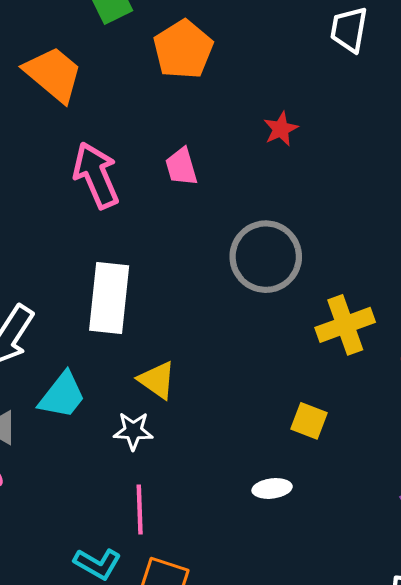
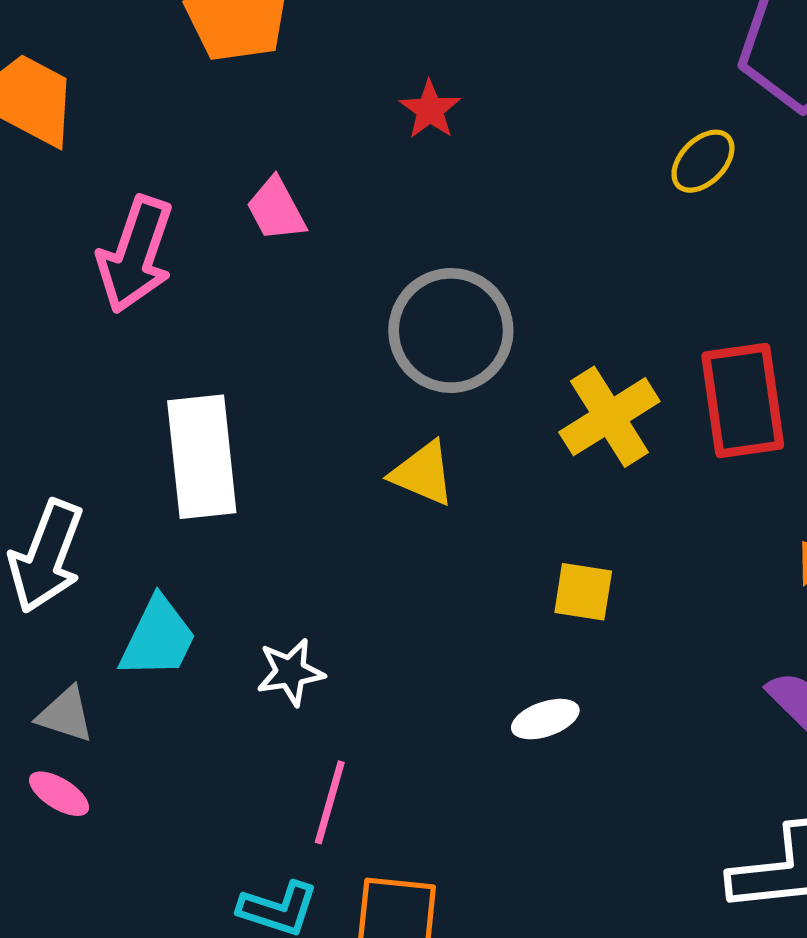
pink arrow: (96, 175) -> (135, 255), turned -126
yellow triangle: (157, 380) -> (423, 473), moved
pink line: (140, 509) -> (330, 802), turned 30

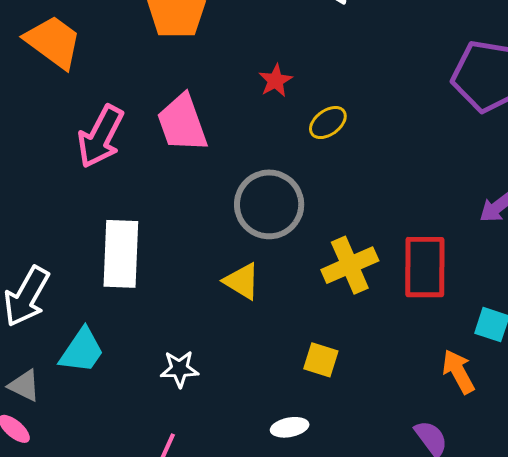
yellow ellipse: (703, 161) -> (328, 123), moved
pink trapezoid: (276, 209) -> (182, 123), size x1.6
white star: (290, 672) -> (179, 369), moved

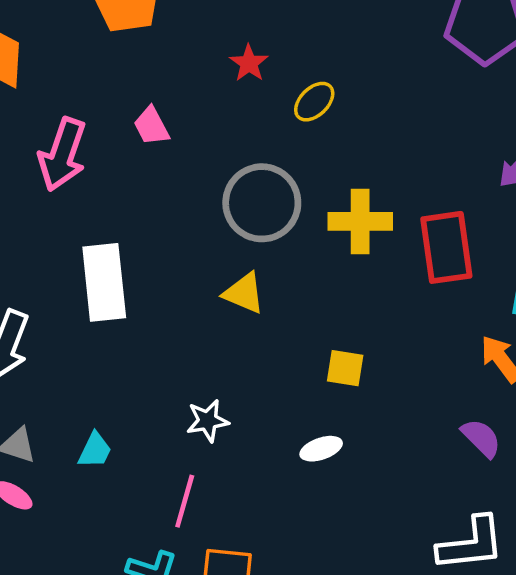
pink trapezoid: (182, 123) -> (151, 126), size x0.6
yellow cross: (350, 265) -> (360, 221), moved, turned 32
cyan trapezoid: (82, 351) -> (95, 450), moved, size x0.7
white star: (179, 369) -> (208, 421), moved

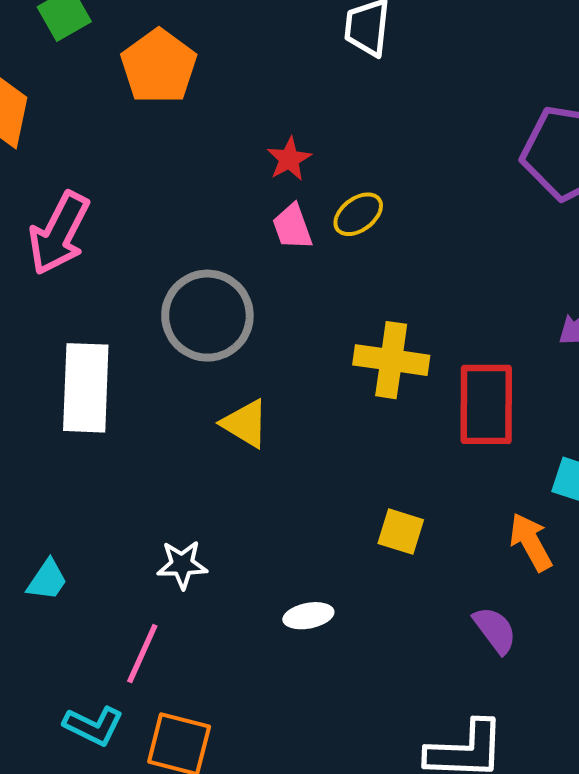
pink trapezoid: (151, 126) -> (292, 227), moved
gray circle: (262, 203) -> (207, 316), moved
yellow square: (345, 368) -> (401, 532), moved

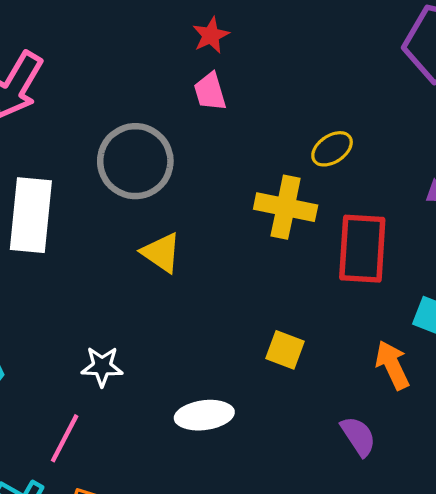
yellow ellipse: (358, 214) -> (332, 149), moved
white ellipse: (308, 616) -> (204, 415), size x1.4

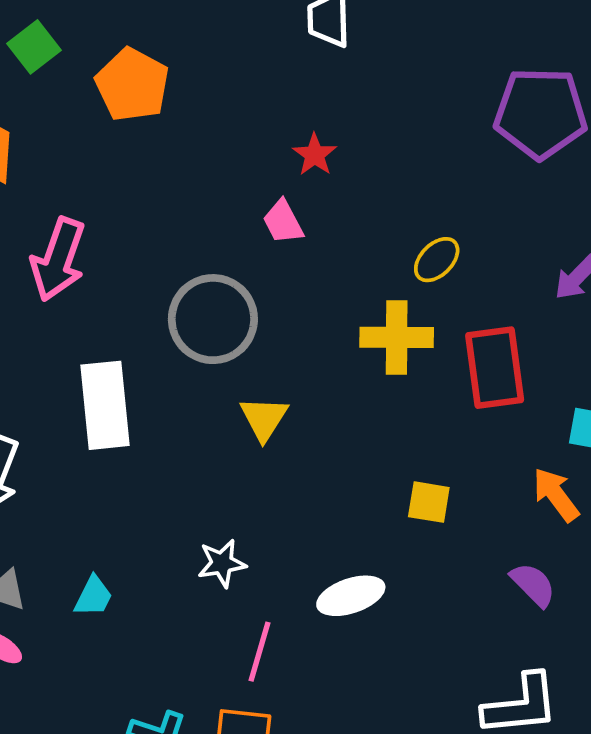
red star: (211, 35) -> (315, 155), moved
yellow triangle: (161, 253) -> (264, 418), turned 39
pink line: (65, 438) -> (259, 652), moved

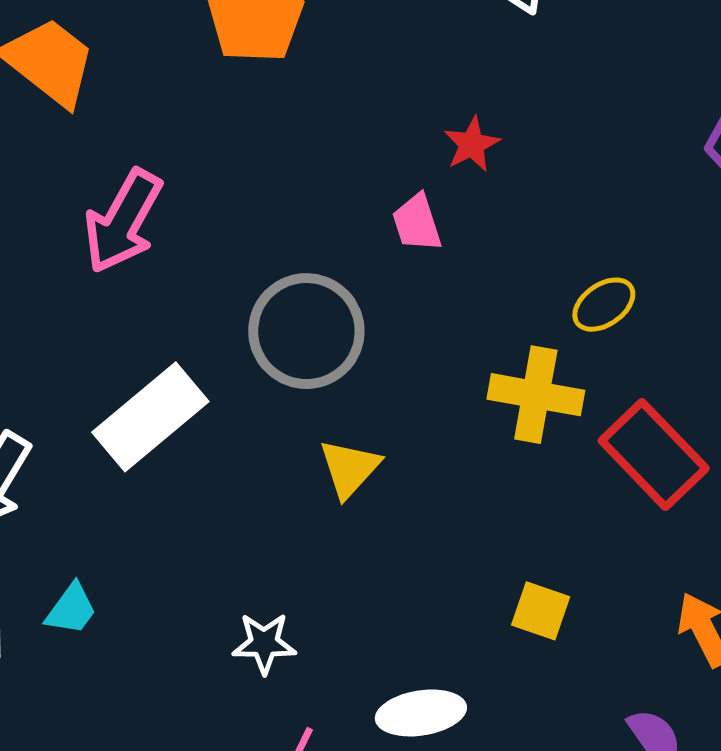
red rectangle: (495, 368) -> (654, 455), turned -46
white rectangle: (105, 405) -> (150, 417), turned 46
cyan trapezoid: (93, 596) -> (71, 609), moved

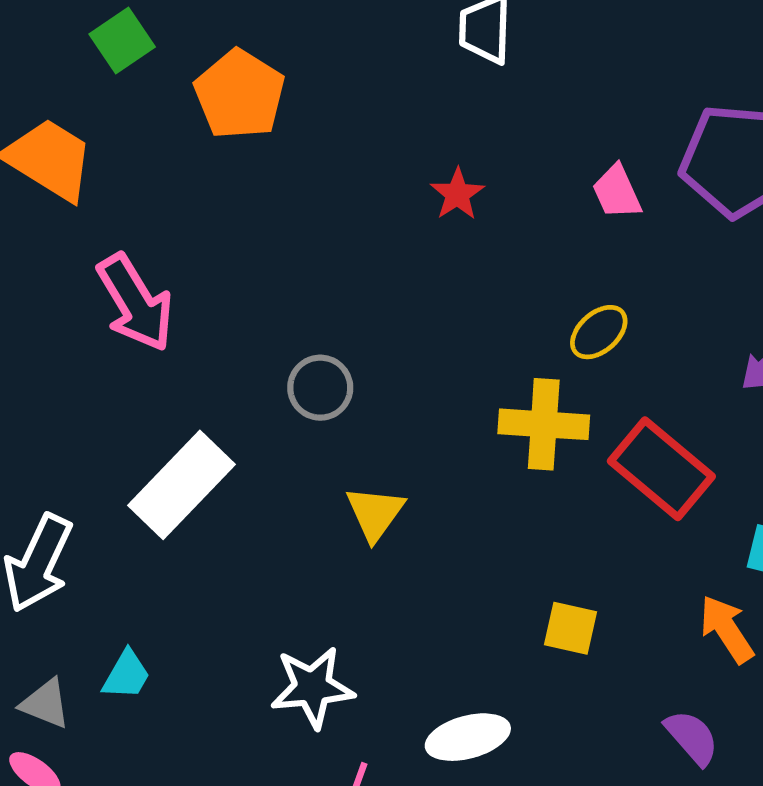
pink arrow: (123, 221) -> (135, 303), turned -54
pink trapezoid: (417, 223) -> (617, 192), moved
gray circle: (306, 331) -> (320, 388), size x0.6
white star: (264, 643) -> (312, 687), size x1.4

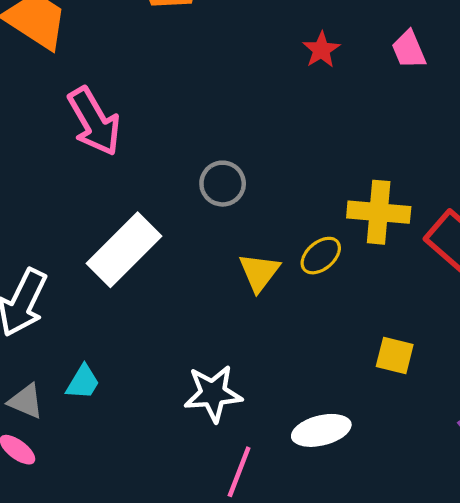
pink trapezoid: (617, 192) -> (409, 50), moved
yellow ellipse: (599, 332) -> (321, 256), moved

